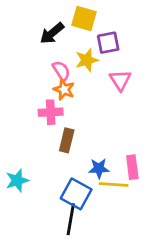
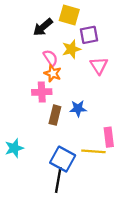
blue star: (99, 168) -> (78, 109), moved

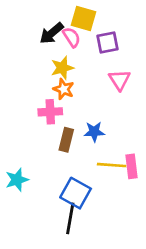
yellow star: (71, 49) -> (62, 68), moved
pink semicircle: (51, 58) -> (72, 37), moved
yellow line: (93, 151) -> (112, 165), moved

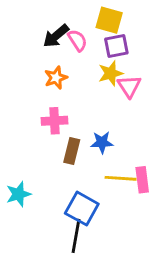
yellow square: (84, 19) -> (109, 20), moved
yellow star: (62, 68) -> (111, 73), moved
orange star: (64, 89) -> (56, 78), moved, turned 30

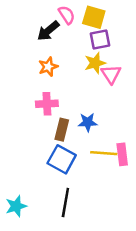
pink semicircle: (77, 40) -> (67, 15), moved
cyan star: (18, 194) -> (16, 206), moved
blue square: (82, 209) -> (62, 159), moved

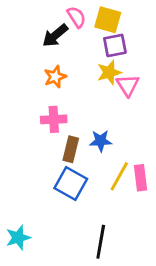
yellow line: (104, 153) -> (119, 176), turned -65
black line: (65, 202) -> (101, 242), moved

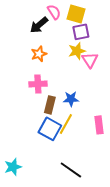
yellow line: (119, 176) -> (66, 124), moved
black line: (101, 242) -> (71, 170), turned -65

